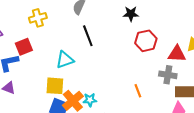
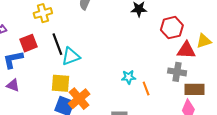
black line: (88, 36) -> (57, 44), moved
red hexagon: (146, 41) -> (172, 28), moved
cyan star: (90, 100) -> (129, 77), moved

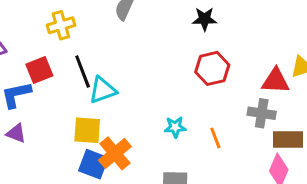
red hexagon: (172, 28) -> (212, 68), moved
cyan star: (129, 77) -> (175, 127), moved

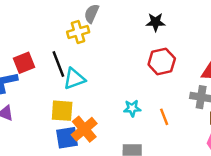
yellow cross: (61, 25) -> (78, 32), moved
blue square: (93, 164) -> (67, 138), turned -30

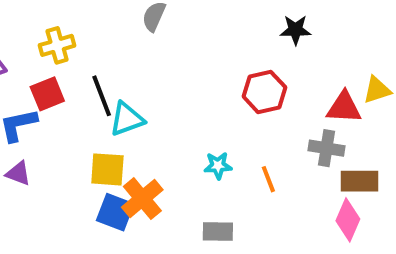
black star: (156, 22) -> (296, 30), moved
yellow cross: (78, 32) -> (57, 45), moved
blue square: (67, 138) -> (115, 212), turned 30

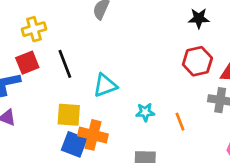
red hexagon: (264, 92) -> (197, 61), moved
cyan triangle: (127, 119) -> (105, 85), moved
orange cross: (142, 199) -> (93, 135), turned -36

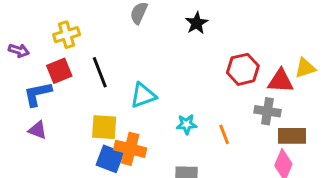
black star: (199, 18) -> (197, 23), moved, turned -30

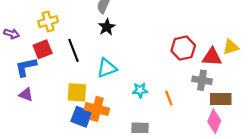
black star: (197, 23) -> (107, 27), moved

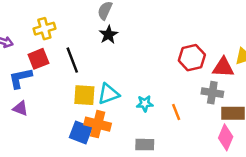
cyan triangle: (107, 68) -> (108, 94), moved
yellow square: (77, 92) -> (84, 95), moved

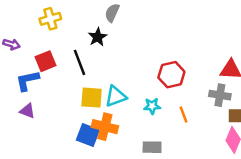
yellow cross: (44, 29) -> (50, 19), moved
black star: (108, 35) -> (98, 37), moved
red hexagon: (192, 58) -> (171, 75), moved

